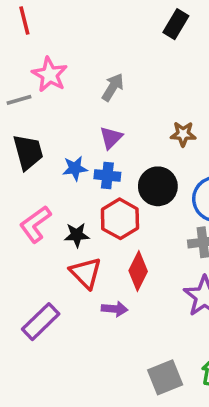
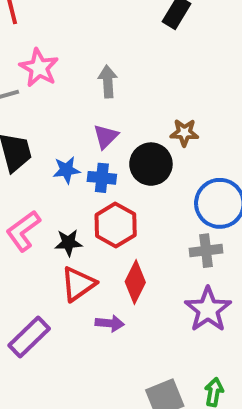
gray arrow: (113, 87) -> (108, 81), turned -36
black circle: (158, 186) -> (151, 164), moved
red triangle: (86, 273) -> (78, 284), turned 40

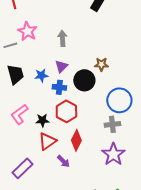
blue star: (66, 170) -> (41, 75), moved
purple arrow: (110, 323) -> (63, 161), turned 40

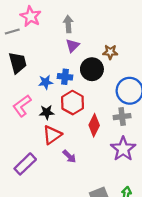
purple triangle: (61, 66) -> (73, 46), moved
blue star: (41, 75) -> (46, 82), moved
red diamond: (76, 140) -> (94, 125), moved

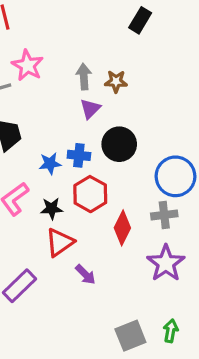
brown star: (110, 52) -> (116, 81), moved

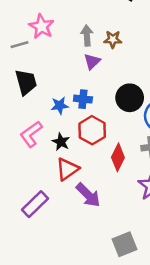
black circle: (119, 144) -> (130, 98), moved
black star: (52, 209) -> (61, 142), turned 30
purple arrow: (85, 274) -> (88, 195), size x1.5

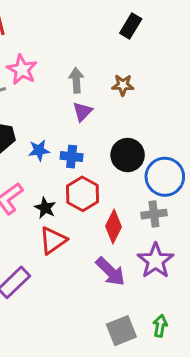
brown star: (113, 39) -> (123, 85), moved
blue star: (60, 106) -> (39, 150), moved
purple arrow: (88, 195) -> (110, 272), moved

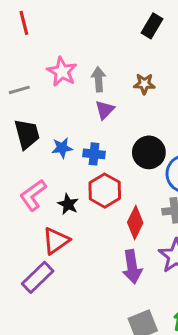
pink star: (22, 70) -> (62, 72), moved
red triangle: (53, 240) -> (56, 241), moved
purple arrow: (110, 272) -> (132, 267), turned 36

